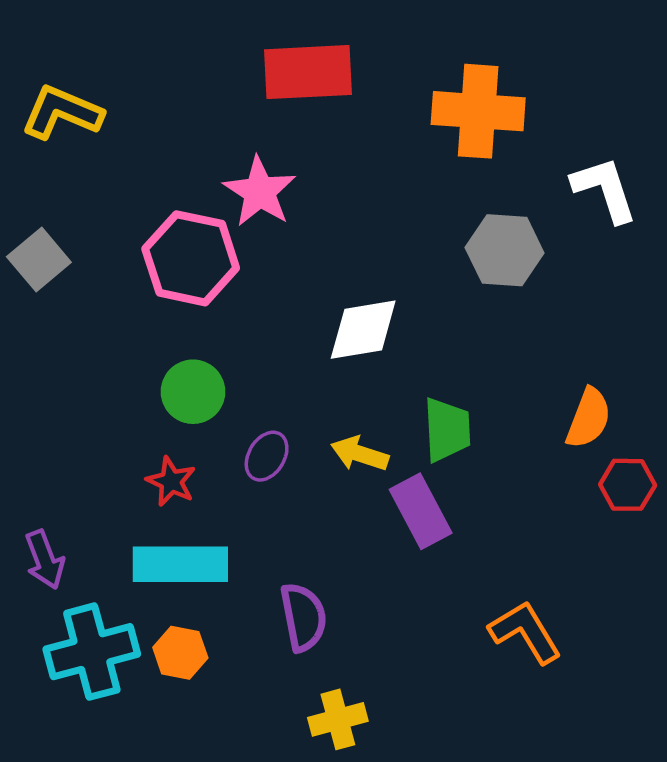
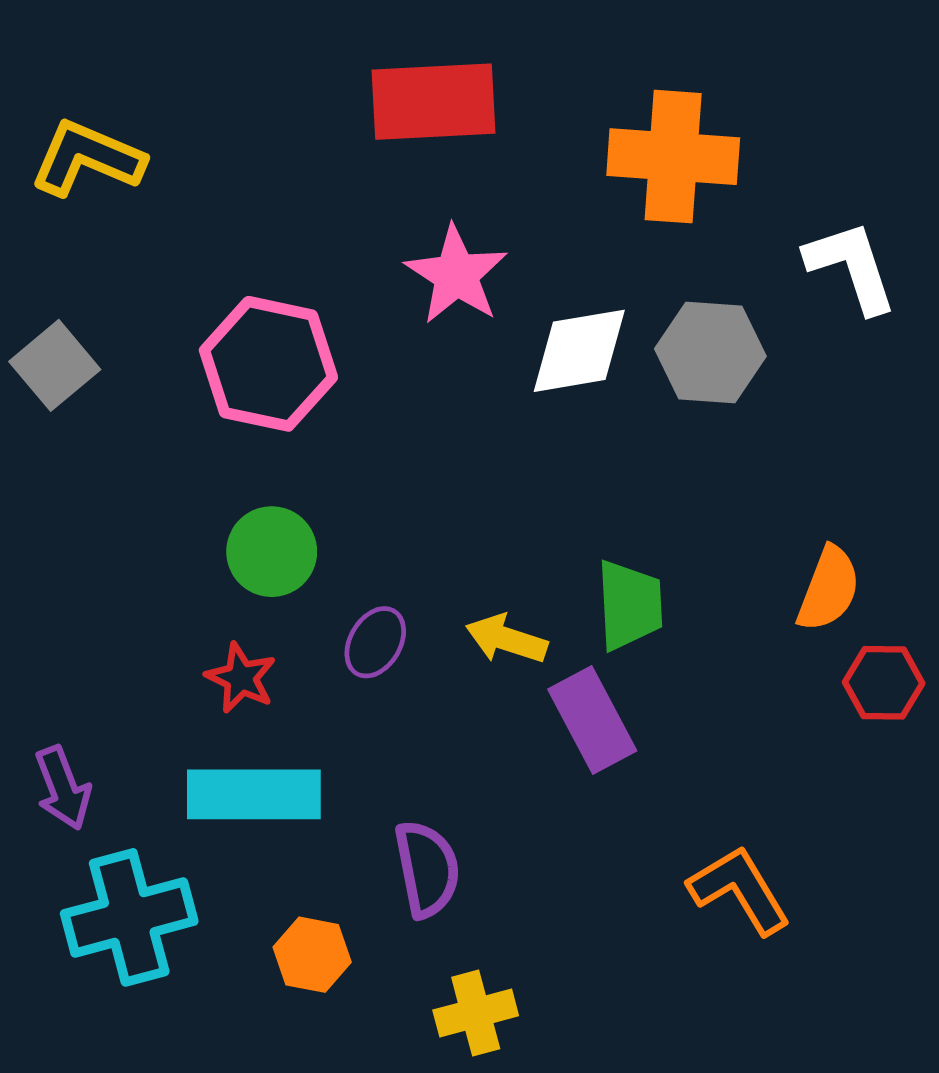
pink star: (260, 192) -> (456, 275), moved
white diamond: (363, 330) -> (579, 351), moved
orange hexagon: (180, 653) -> (312, 955), moved

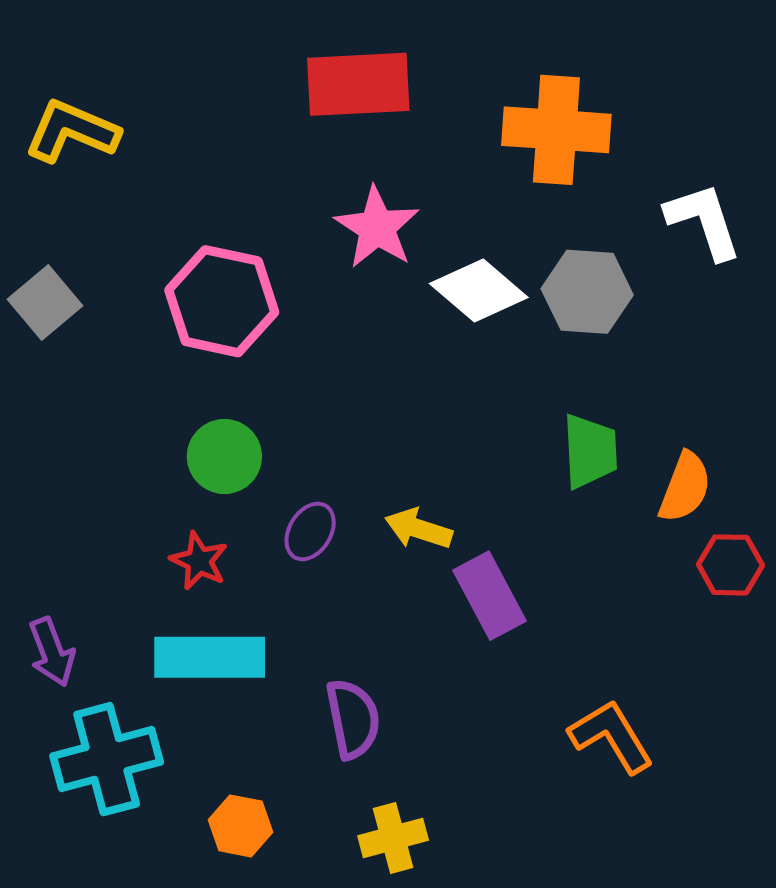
white diamond: (579, 351) -> (479, 290), turned 50
green trapezoid: (629, 605) -> (590, 451), moved
orange hexagon: (312, 955) -> (240, 826), moved

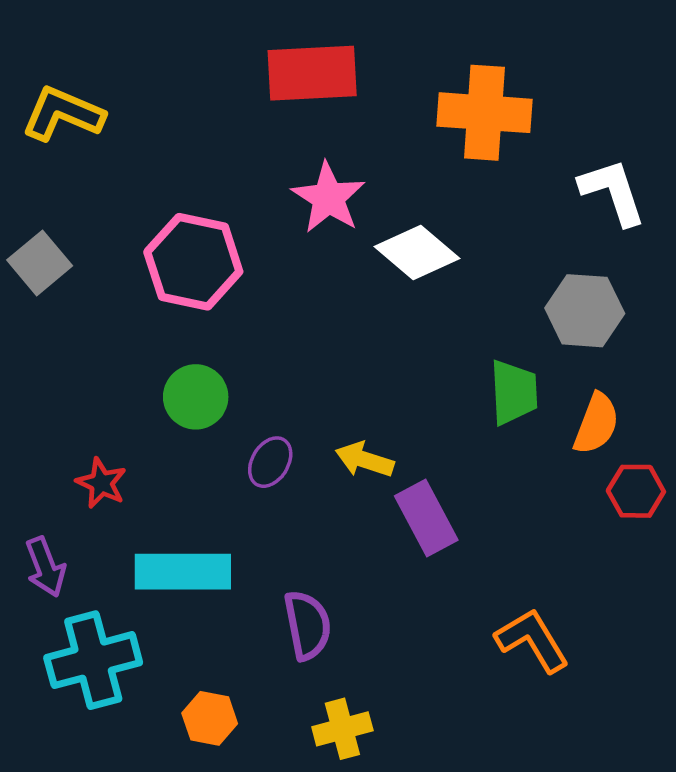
gray hexagon: (587, 292) -> (585, 311), moved
red star: (199, 561) -> (101, 483), moved

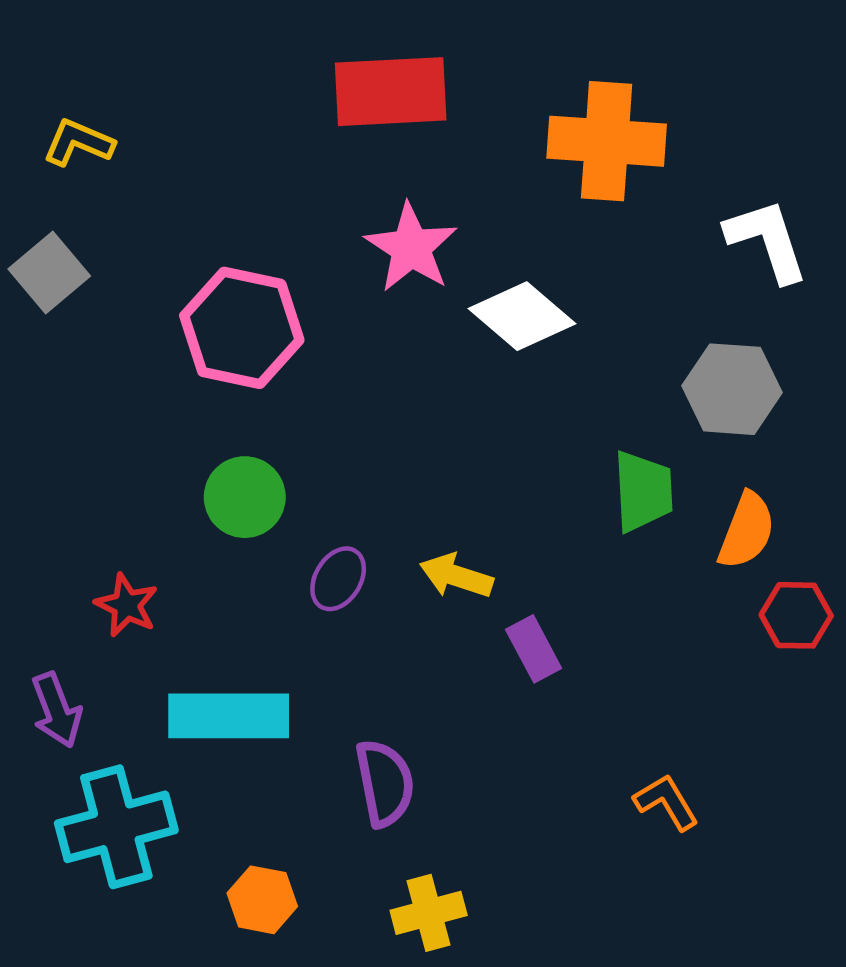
yellow L-shape: (63, 114) -> (78, 143), size x0.7
gray square: (40, 263) -> (49, 272), moved
purple rectangle: (426, 518) -> (534, 649), size x0.7
orange L-shape: (532, 640) -> (666, 802), size x0.7

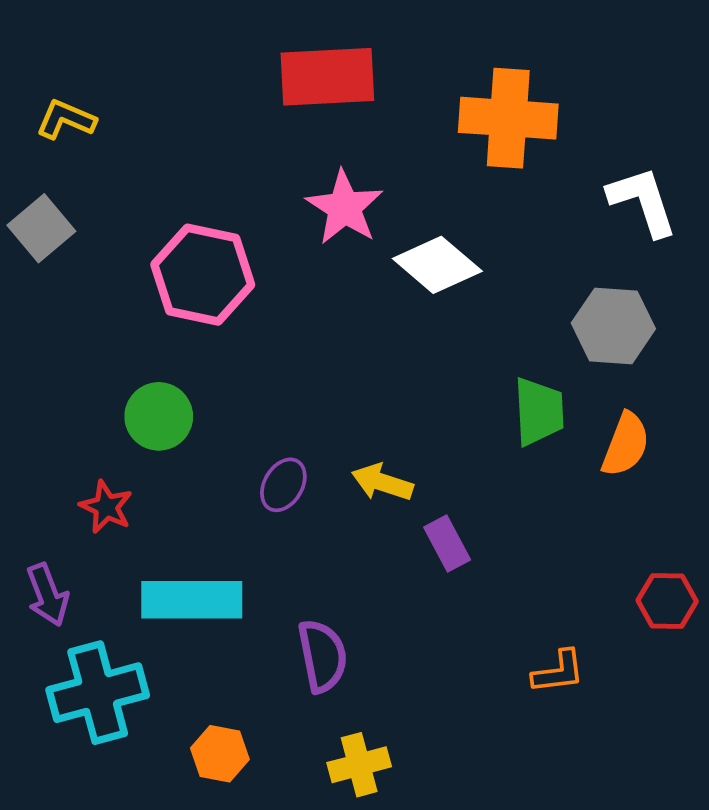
green circle: (245, 497) -> (159, 416), moved
red hexagon: (796, 615) -> (667, 601), moved
orange L-shape: (666, 802) -> (558, 672), turned 114

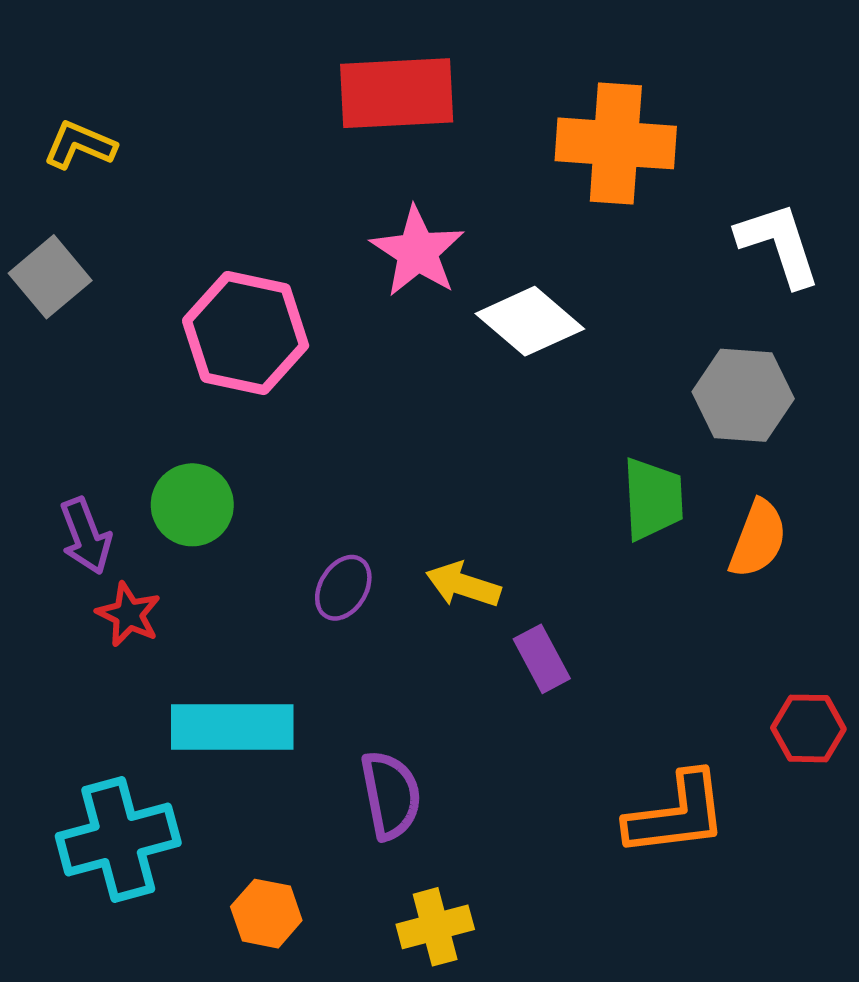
purple arrow: (48, 595) -> (86, 536), moved
orange L-shape: (558, 672) -> (677, 814), size x1.6

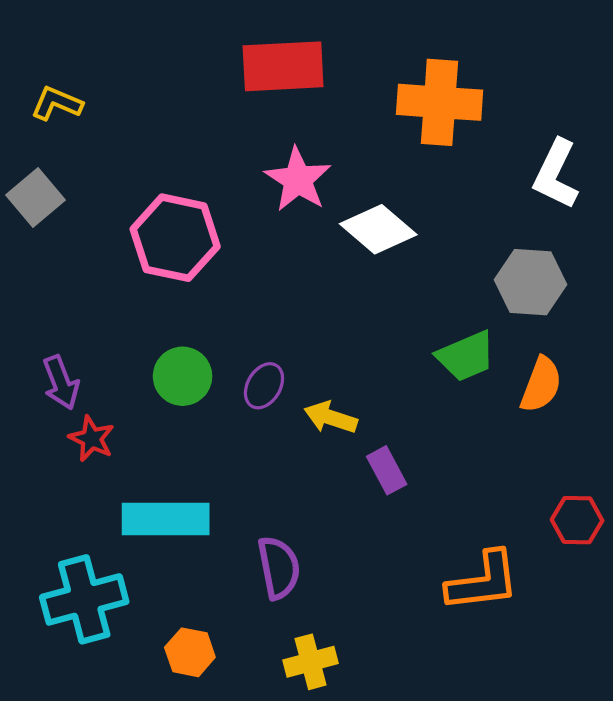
white L-shape: (779, 244) -> (556, 174), turned -136
green trapezoid: (653, 499) -> (466, 356), turned 70
green circle: (192, 505) -> (183, 376), moved
purple ellipse: (343, 588) -> (264, 386), moved

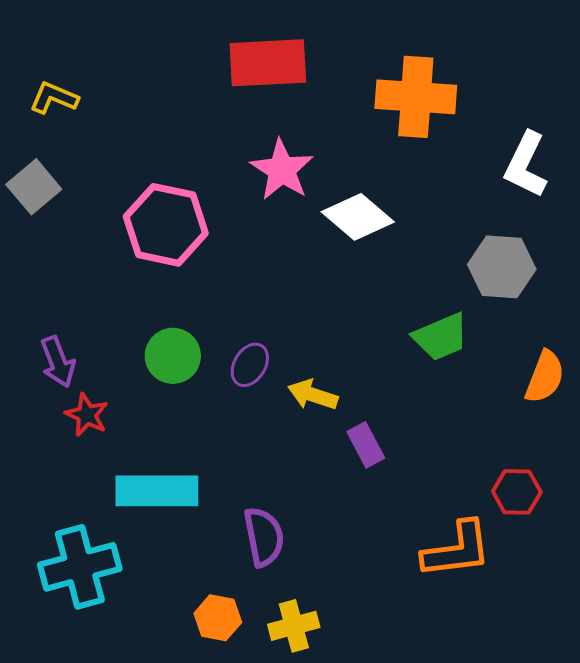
orange semicircle: (541, 385) -> (545, 377), moved
red hexagon: (577, 520) -> (517, 492), moved
orange hexagon: (190, 652) -> (218, 618), moved

